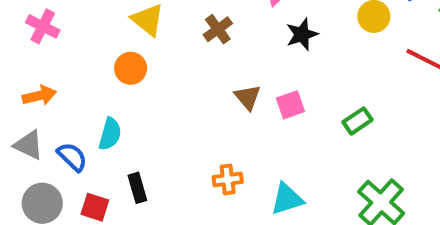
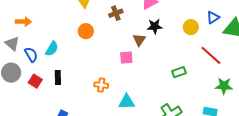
orange circle: (131, 68) -> (86, 31), moved
brown triangle: (248, 97) -> (139, 40), moved
pink square: (290, 105) -> (126, 58), moved
green rectangle: (358, 121) -> (179, 72), moved

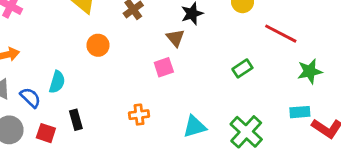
cyan triangle: (127, 102) -> (195, 127), moved

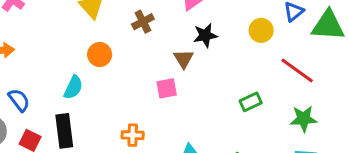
green star: (310, 71) -> (304, 119), moved
cyan semicircle: (57, 82) -> (73, 87), moved
black rectangle: (76, 120) -> (64, 131), size x1.5

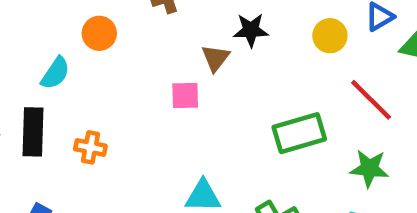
green rectangle: (251, 102) -> (299, 133), size x1.6
orange cross: (133, 135) -> (90, 147), moved

